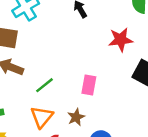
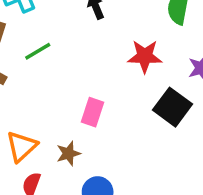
green line: (45, 85) -> (38, 51), moved

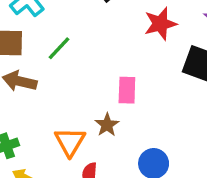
brown star: (68, 153) -> (107, 125), moved

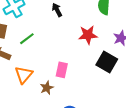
orange triangle: (70, 142) -> (24, 75), moved

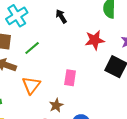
brown star: (47, 88) -> (56, 105), moved

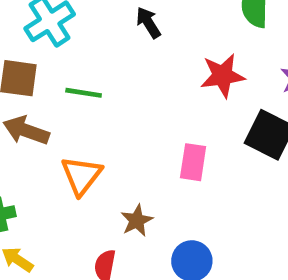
green line: (32, 48) -> (84, 93), turned 49
pink rectangle: (70, 78) -> (193, 162), moved

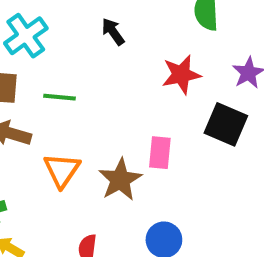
brown star: (137, 220) -> (120, 180), moved, size x1.5

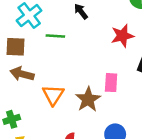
green line: (59, 97) -> (55, 36), moved

